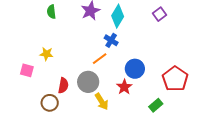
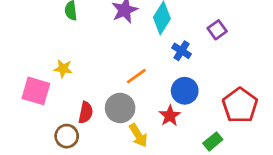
purple square: (160, 14) -> (217, 30), moved
blue cross: (111, 40) -> (182, 51), moved
pink square: (27, 70) -> (36, 91), size x1.5

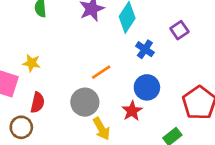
red semicircle: (86, 112) -> (37, 103), moved
brown circle: (67, 136) -> (21, 127), moved

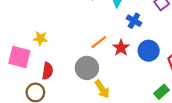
blue circle: (147, 87) -> (149, 51), moved
red star: (132, 111) -> (121, 48), moved

